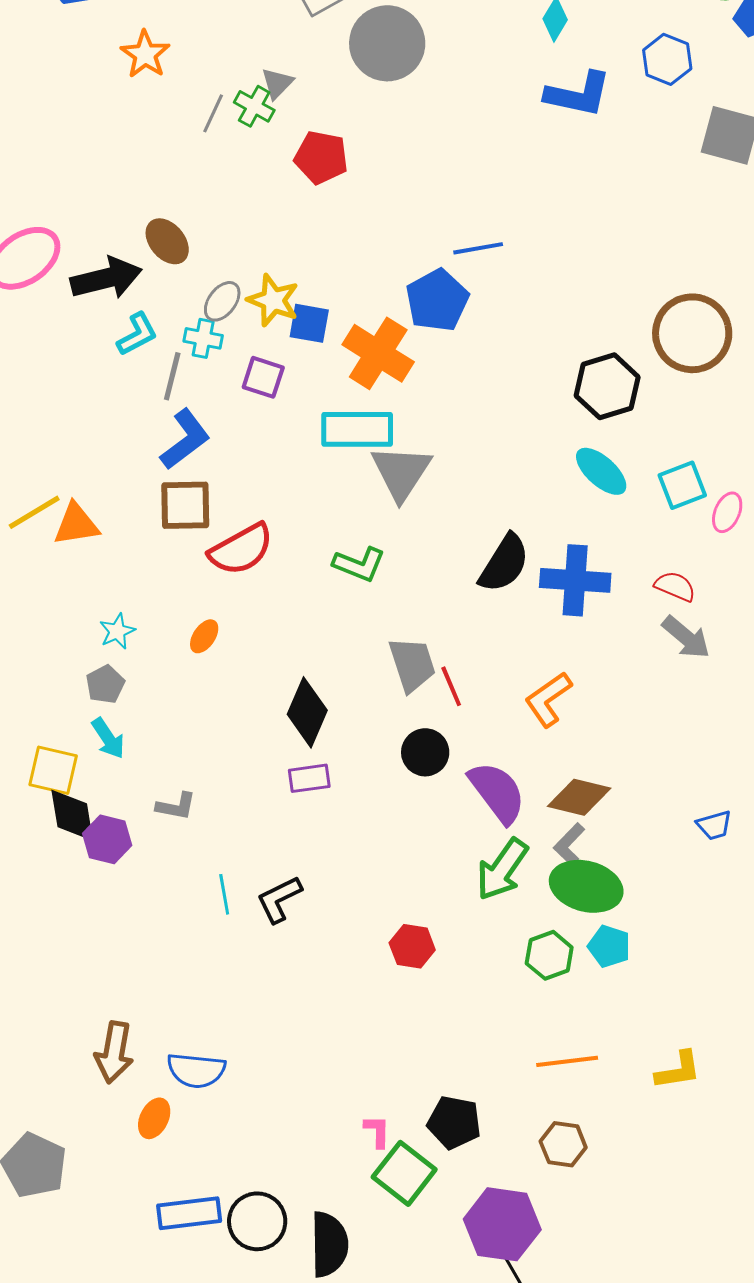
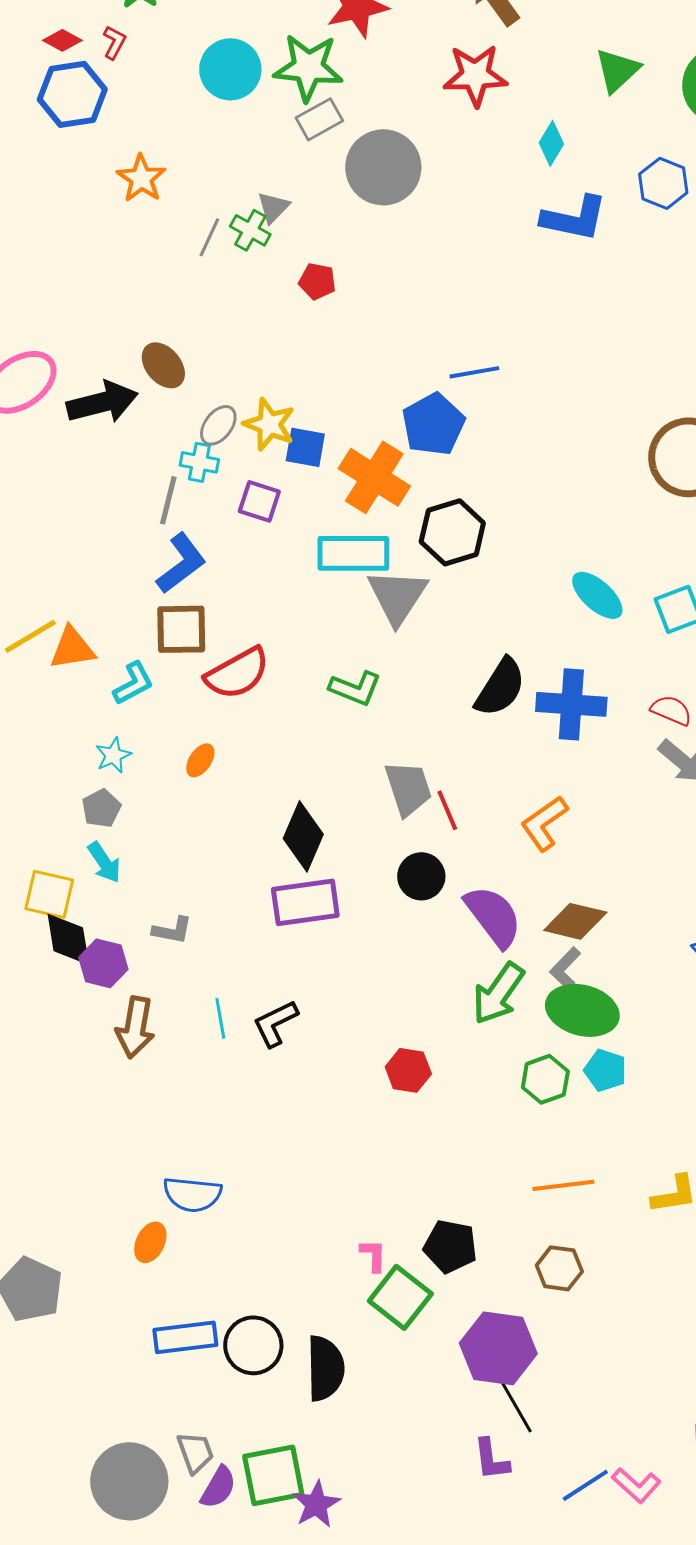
red pentagon: (321, 157) -> (317, 281), size x0.7
cyan L-shape: (137, 334) -> (133, 683), moved
black hexagon: (607, 386) -> (452, 532), moved
purple rectangle: (309, 778) -> (305, 902), size x1.6
brown arrow: (114, 1052) -> (135, 1027), moved

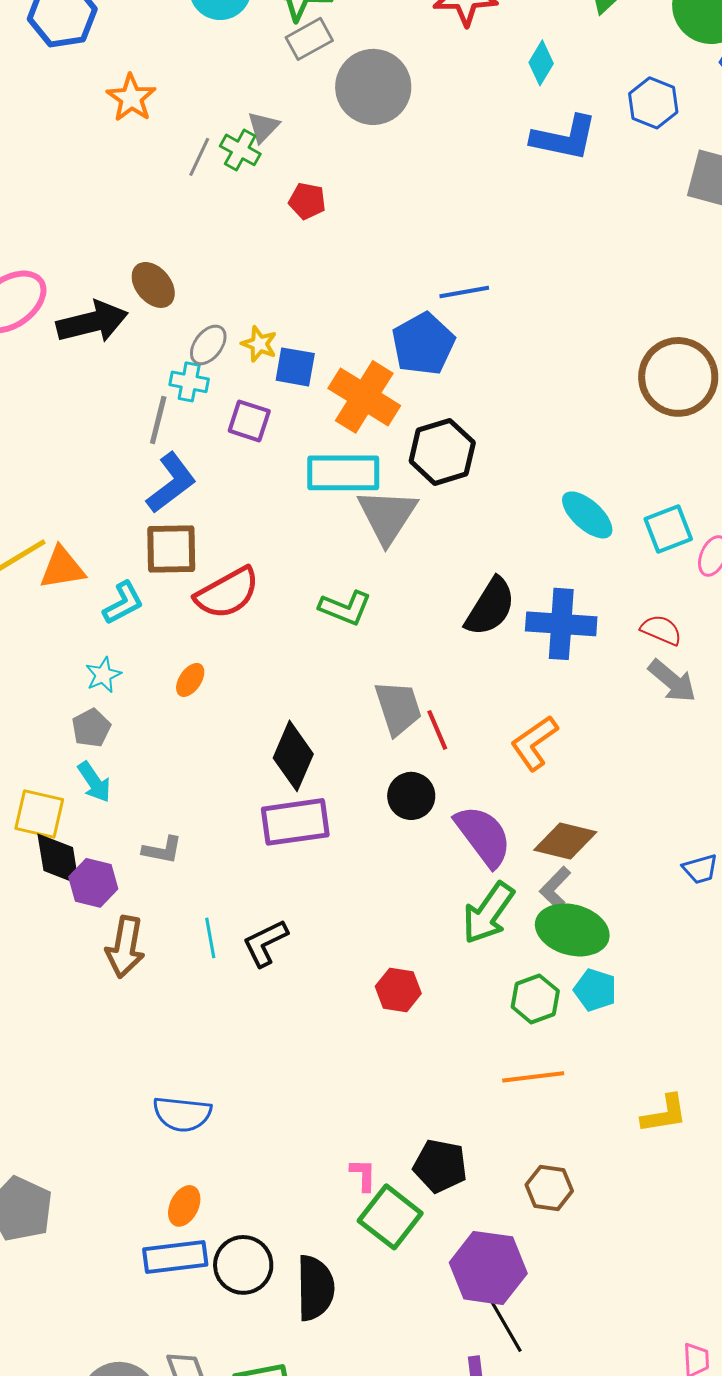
yellow star: (269, 424) -> (259, 344), size x0.7
orange line: (563, 1185) -> (533, 1077), moved
orange ellipse: (150, 1242) -> (184, 1206), moved

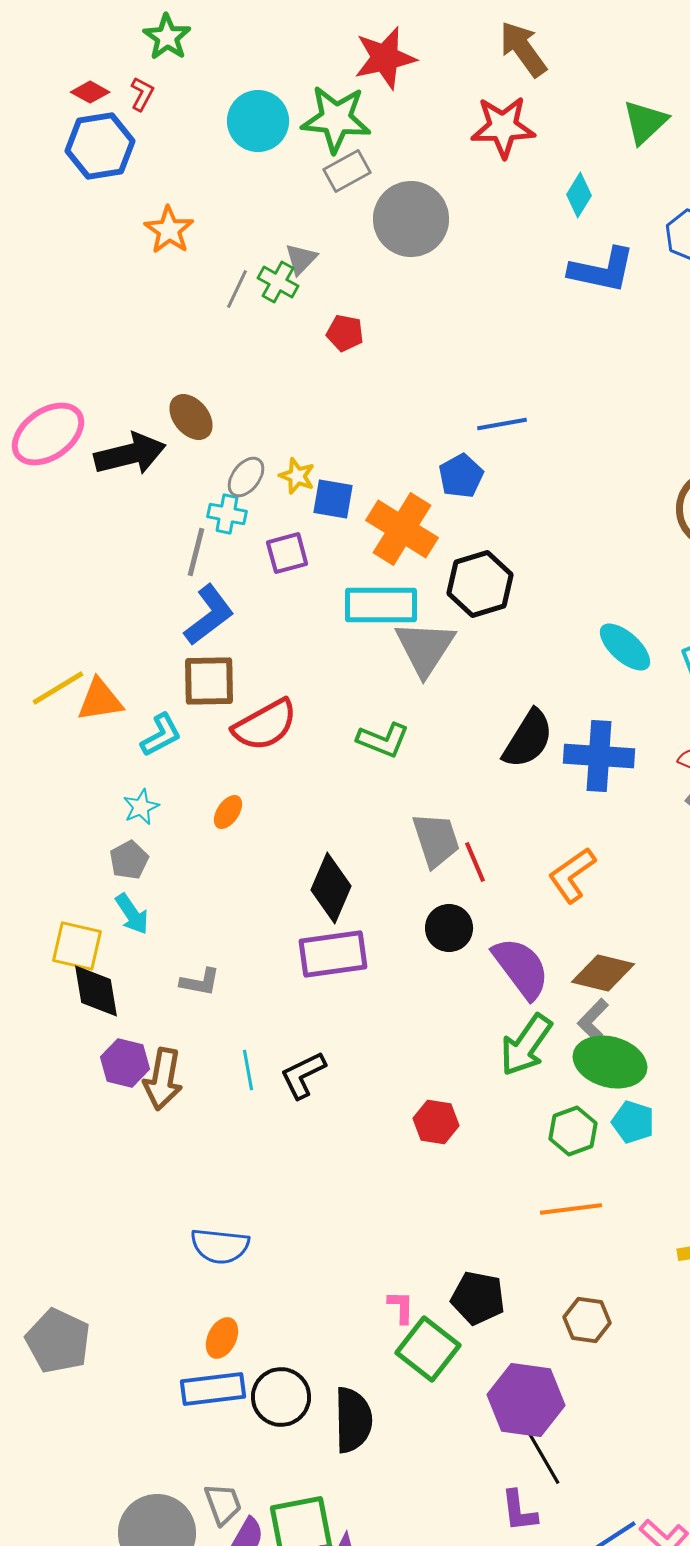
blue pentagon: (423, 344) -> (461, 476), size x0.7
purple square: (249, 421) -> (287, 553), turned -33
purple hexagon: (93, 883) -> (125, 1063), moved

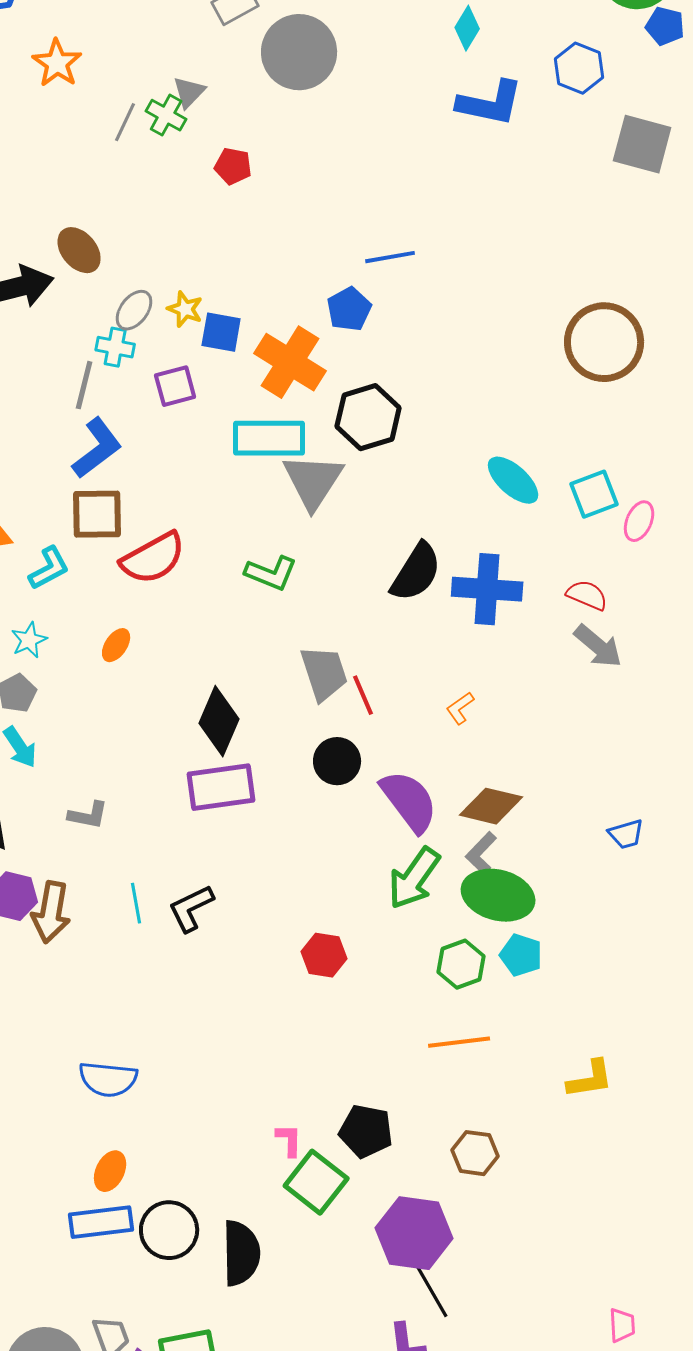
orange L-shape: (572, 875) -> (460, 708), size x0.6

